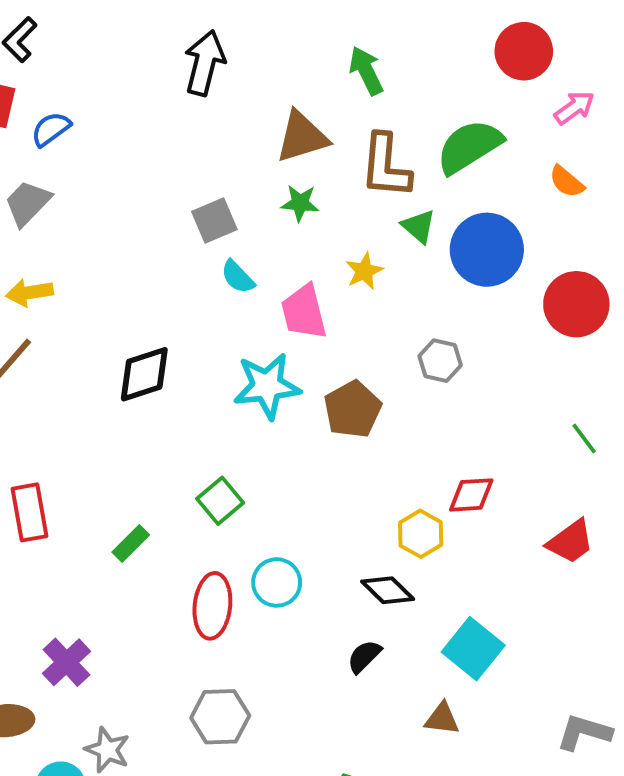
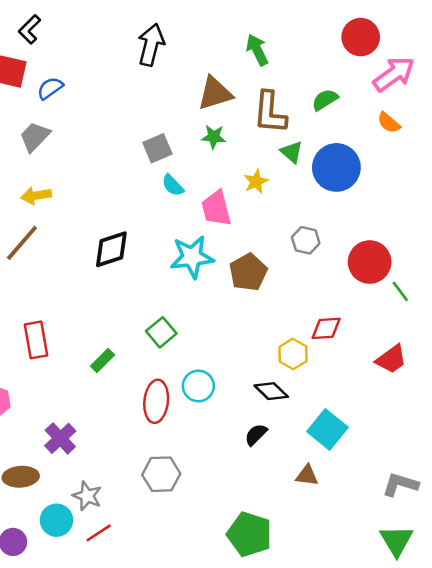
pink arrow: (574, 108) -> (394, 74), size x1.6
green semicircle: (469, 147) -> (325, 100), size x0.6
red circle: (576, 304) -> (370, 262), moved

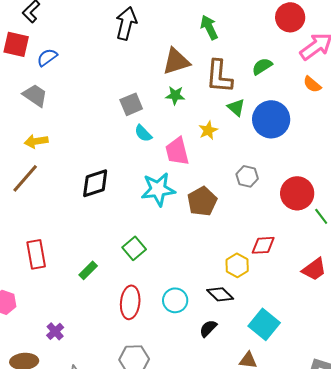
gray trapezoid: (35, 137) -> (35, 95), turned 80
cyan circle: (198, 386) -> (175, 300), moved
purple cross: (60, 438) -> (55, 331), size x0.7

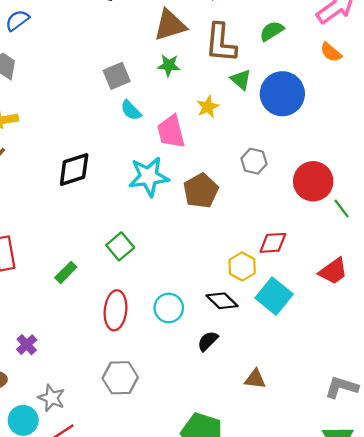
cyan square: (264, 324) -> (274, 296), moved

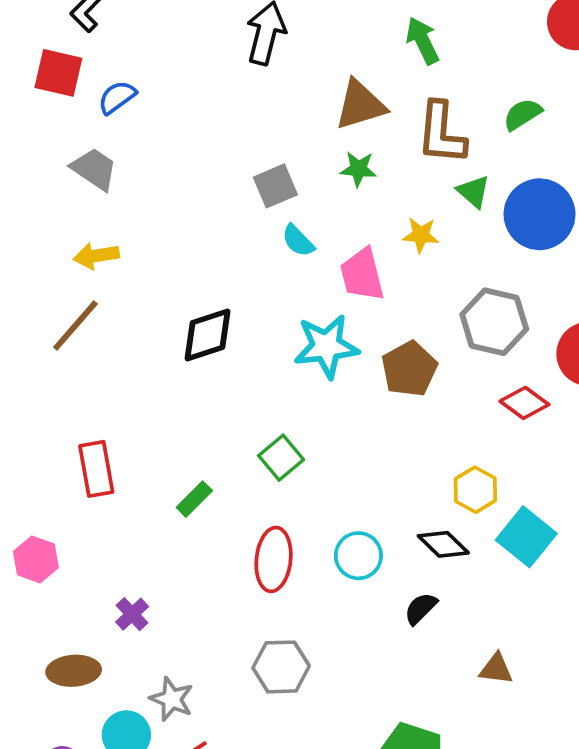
yellow star: (208, 107) -> (421, 235), turned 30
gray hexagon: (254, 161) -> (494, 322), size x1.6
red diamond: (273, 243) -> (524, 403), moved, turned 40

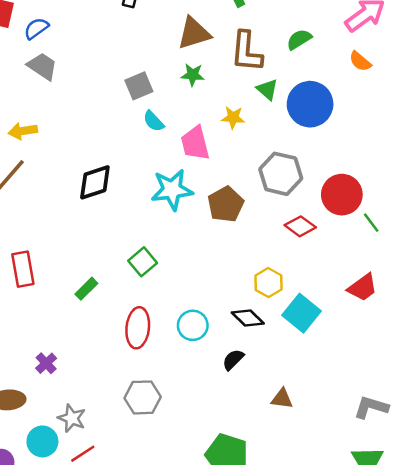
gray trapezoid: (94, 169) -> (42, 66), moved

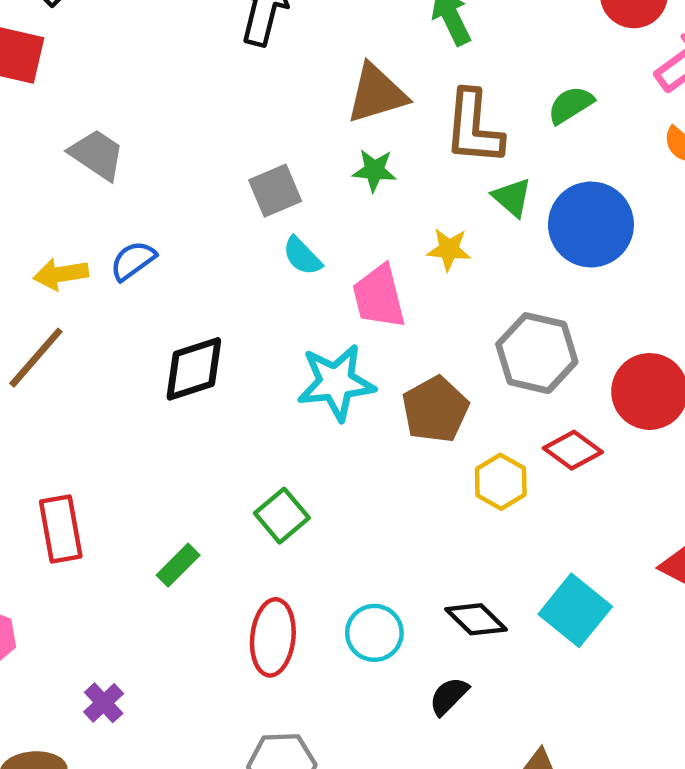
blue semicircle: (36, 28) -> (133, 261), moved
yellow hexagon: (268, 283) -> (501, 482), moved

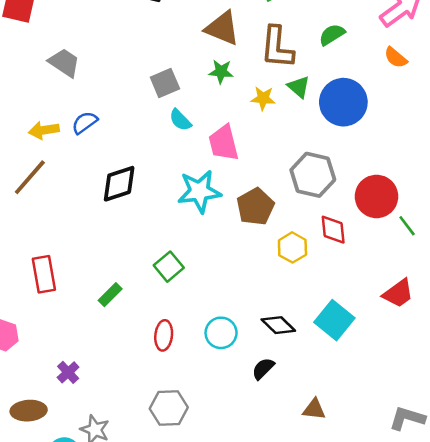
brown triangle: (377, 94) -> (222, 28), turned 39
yellow star: (449, 249) -> (263, 98), moved
red diamond: (573, 450) -> (333, 230), turned 48
red ellipse: (273, 637) -> (164, 335), size x0.7

